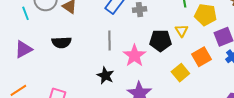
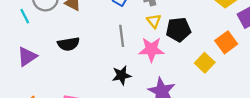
yellow triangle: (182, 31) -> (154, 21), moved
pink star: (134, 56) -> (151, 49), turned -30
black star: (105, 75) -> (122, 75), turned -30

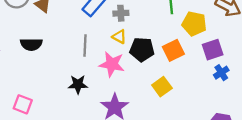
yellow triangle: (154, 21) -> (119, 37), turned -32
orange square: (226, 42) -> (173, 50), moved

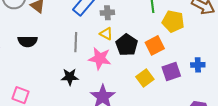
black pentagon: (142, 49) -> (127, 45), turned 30
purple square: (213, 50) -> (171, 71), moved
blue cross: (221, 73) -> (198, 65), turned 32

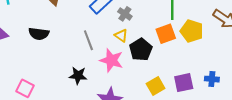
gray cross: (107, 13) -> (125, 14), turned 32
gray line: (76, 42) -> (88, 40), turned -30
orange square: (155, 45) -> (166, 34), moved

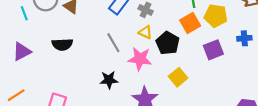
blue cross: (212, 79) -> (244, 38), moved
purple square: (184, 83) -> (213, 50), moved
yellow square: (156, 86) -> (178, 77), moved

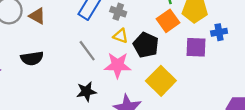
blue cross: (244, 38) -> (219, 32), moved
purple square: (213, 50) -> (196, 47), turned 30
yellow square: (178, 77) -> (161, 81), size x1.4

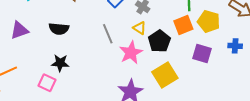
blue cross: (219, 32) -> (235, 46), moved
pink star: (118, 65) -> (131, 53), turned 30
black star: (86, 92) -> (60, 63), moved

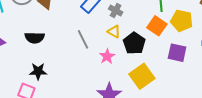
orange square: (183, 25) -> (157, 26), turned -30
pink star: (131, 53) -> (107, 56), size x0.7

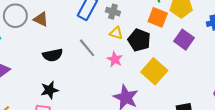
black semicircle: (35, 38) -> (53, 55), moved
purple square: (177, 53) -> (184, 40), turned 36

